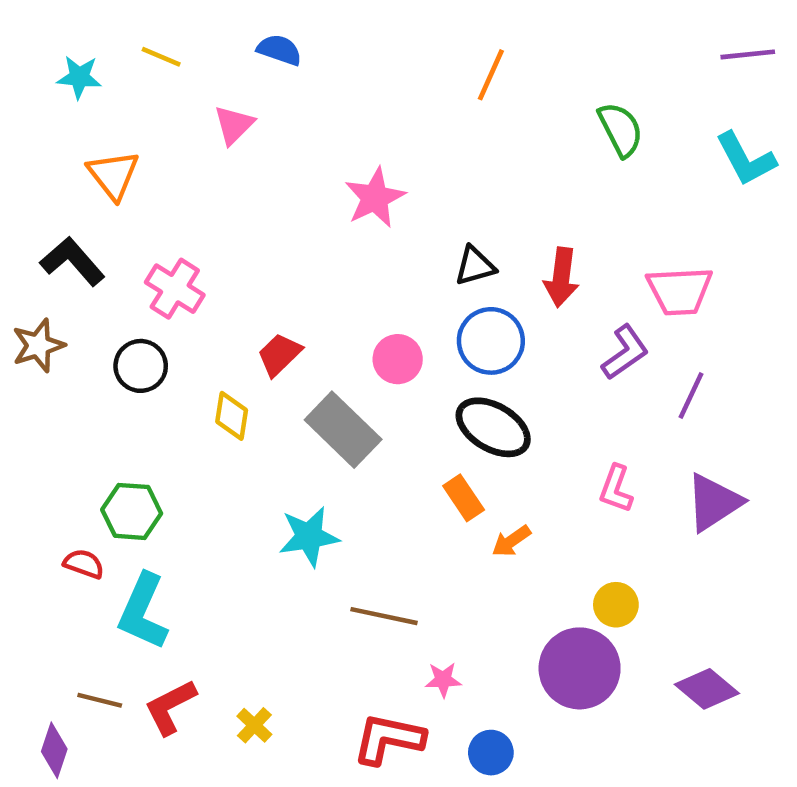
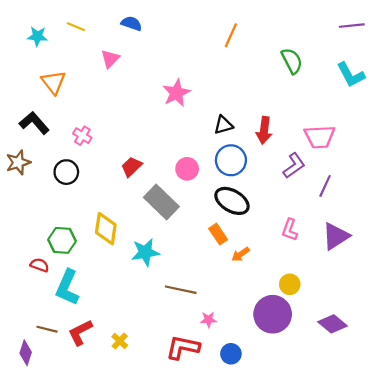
pink cross: (175, 289) -> (82, 136), size x0.7
yellow diamond: (232, 416) -> (106, 229), moved, size x1.4

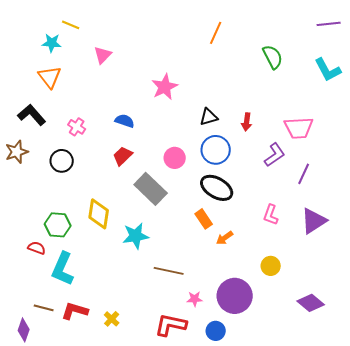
blue semicircle: (132, 23) -> (125, 121), moved
cyan star: (37, 36) -> (52, 43), moved
red arrow: (264, 130) -> (247, 122), size x0.7
purple circle: (273, 314) -> (235, 296), moved
red L-shape: (80, 332) -> (75, 311), turned 44

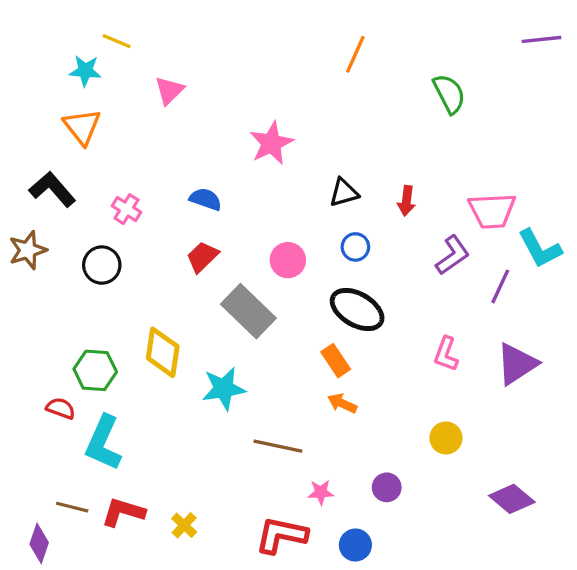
cyan L-shape: (328, 70) -> (540, 249), moved
blue circle: (216, 150) -> (355, 247), size x0.6
orange arrow: (225, 238) -> (342, 403), moved, turned 60
purple circle: (235, 296) -> (387, 487), size x0.5

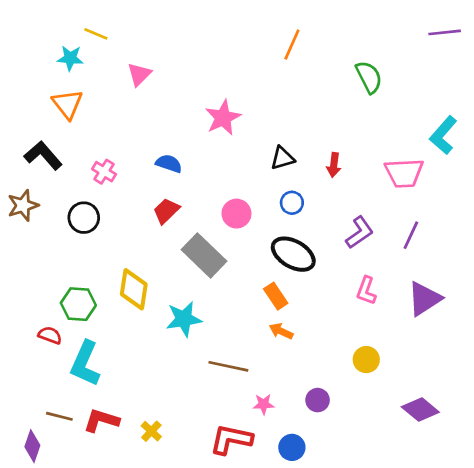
cyan L-shape: (540, 249) -> (443, 135), moved, turned 69
purple L-shape: (453, 255) -> (359, 232), moved

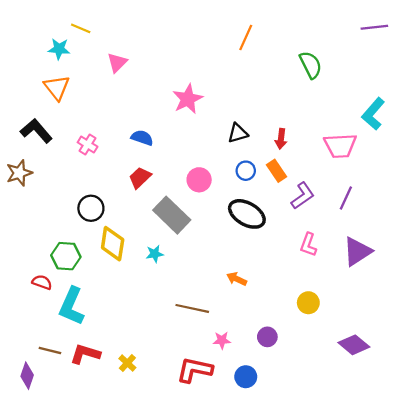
black circle: (84, 218) -> (91, 208), moved
orange rectangle: (276, 296) -> (276, 171), moved
cyan star: (184, 319) -> (155, 254), moved, size x0.6

